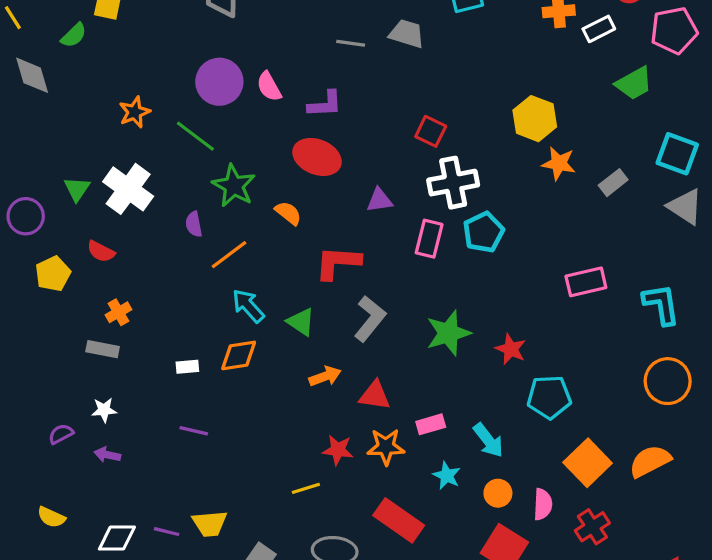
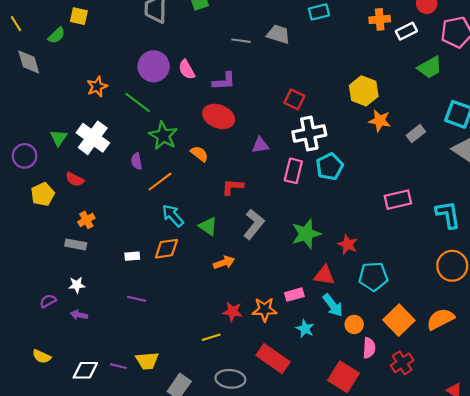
red L-shape: (338, 263) -> (233, 187), size x0.7
red triangle: (375, 396) -> (324, 275), moved
orange circle: (498, 493) -> (354, 324), moved

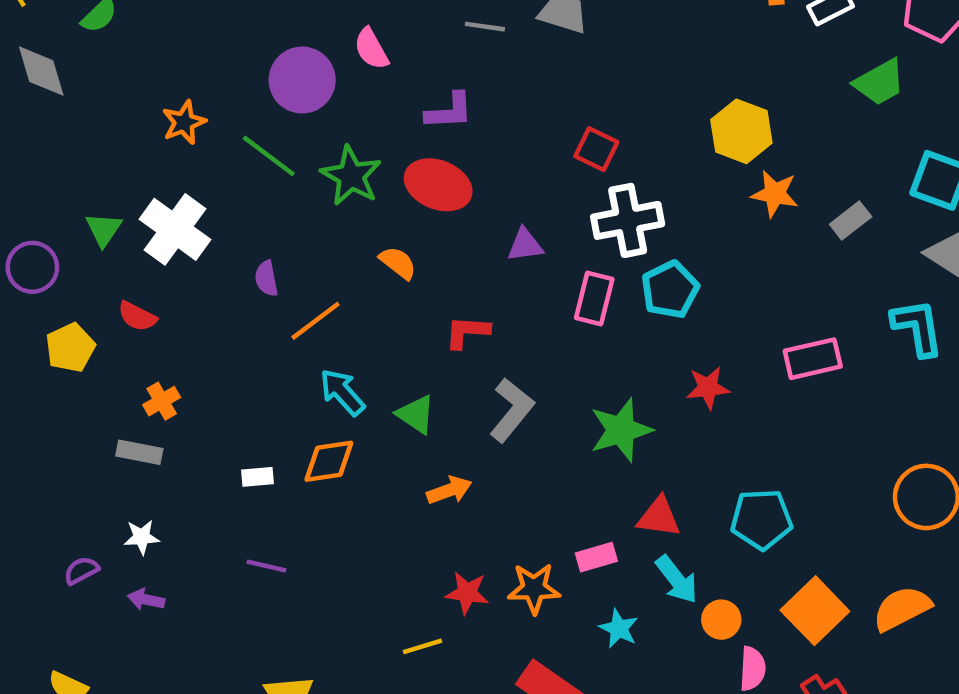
pink semicircle: (187, 70) -> (371, 49), moved
green star: (163, 136) -> (351, 176), moved
cyan L-shape: (448, 215) -> (917, 327), moved
red star: (348, 244) -> (708, 388), moved, turned -30

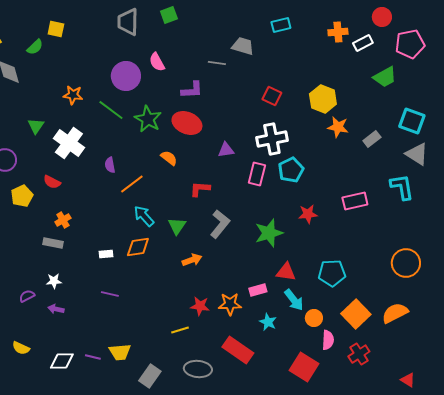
gray line: (485, 27) -> (217, 63), moved
orange star: (184, 122) -> (73, 95), turned 30
red square: (596, 149) -> (272, 96), moved
green triangle: (104, 229) -> (36, 126), moved
green triangle: (416, 414) -> (177, 226), turned 30

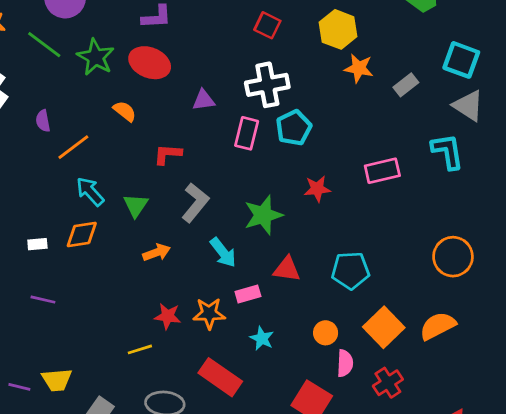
cyan arrow: (294, 300) -> (223, 252), moved

